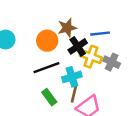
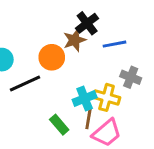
black cross: (78, 46) -> (87, 23), moved
yellow cross: (91, 57) -> (107, 97), moved
black line: (46, 68) -> (25, 84), moved

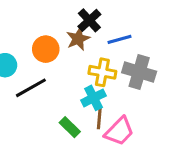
orange circle: (52, 57) -> (46, 49), moved
gray cross: (131, 77) -> (139, 72), size x1.5
yellow cross: (107, 97) -> (102, 72), moved

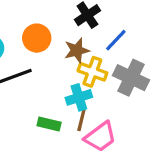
brown star: (78, 39) -> (77, 50), moved
blue line: (119, 39) -> (116, 40), turned -40
green rectangle: (70, 127) -> (49, 124), turned -40

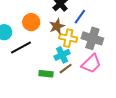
brown line: (81, 120) -> (66, 69), turned 48
pink trapezoid: (100, 137) -> (91, 64), moved

